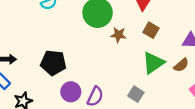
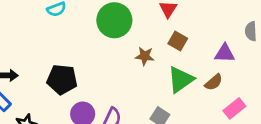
brown star: (118, 35) -> (145, 56), moved

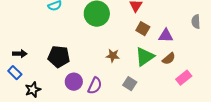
purple triangle: (225, 53) -> (166, 36), moved
brown star: (145, 56) -> (113, 56), moved

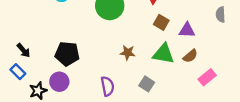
black arrow: (20, 54) -> (24, 50), turned 48
green triangle: (145, 57) -> (163, 54), turned 45
purple circle: (74, 82) -> (59, 82), moved
purple semicircle: (95, 86) -> (107, 86), turned -36

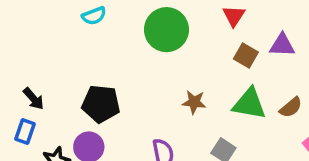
purple triangle: (187, 30) -> (282, 45), moved
blue rectangle: (18, 72) -> (25, 131), turned 64

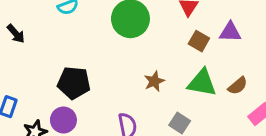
black arrow: (34, 99) -> (16, 34), moved
brown star: (194, 102) -> (154, 81), turned -30

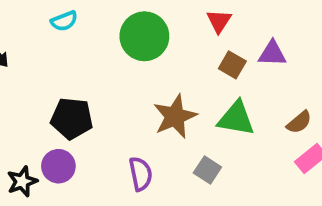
brown star: (154, 81) -> (175, 117), size x1.6
brown semicircle: (238, 86) -> (299, 122), moved

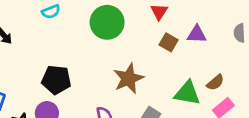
green triangle: (236, 118) -> (187, 93), moved

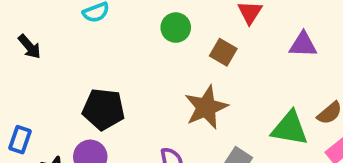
green circle: (107, 22) -> (176, 28), size x0.6
brown square: (169, 42) -> (223, 52), moved

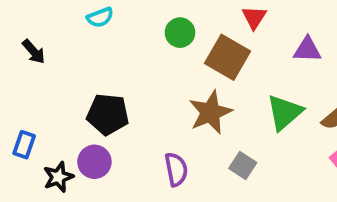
brown square: (223, 52) -> (227, 57), size x1.6
green triangle: (290, 128) -> (284, 112), moved, turned -51

